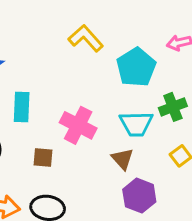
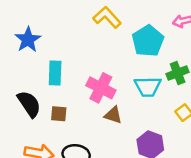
brown square: (43, 157) -> (59, 114), moved
brown triangle: (122, 159) -> (113, 115), moved, turned -30

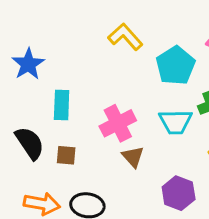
pink cross: (101, 88) -> (118, 123), turned 36
brown triangle: (113, 115) -> (133, 157), turned 30

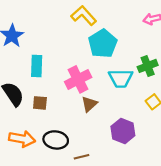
cyan pentagon: (175, 66) -> (103, 44), moved
brown triangle: (133, 157) -> (89, 104), turned 30

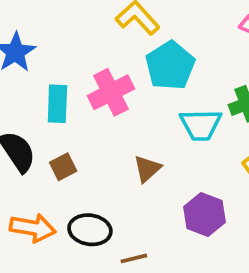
pink cross: (78, 79) -> (111, 92), moved
brown square: (40, 103) -> (63, 167), turned -32

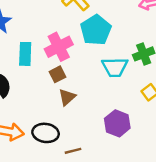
brown square: (63, 167) -> (57, 74), moved
brown triangle: (147, 169) -> (67, 97), moved

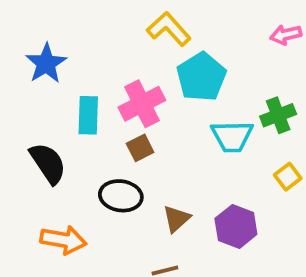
brown triangle: (67, 97) -> (176, 219), moved
black ellipse: (46, 133) -> (121, 196), moved

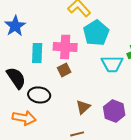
pink cross: (142, 104) -> (65, 47), turned 30
black ellipse: (121, 196) -> (39, 95), moved

